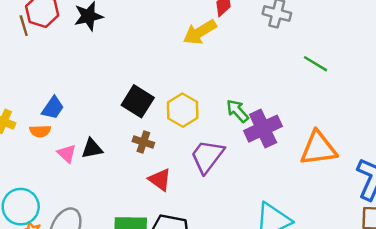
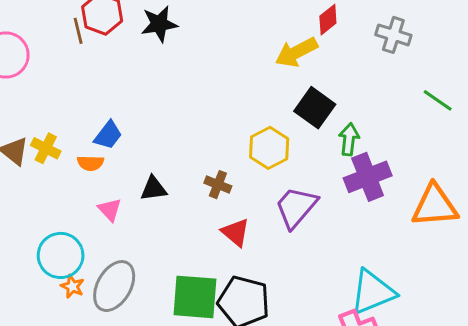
black square: (138, 101) -> (315, 108), moved
green arrow: (237, 111) -> (349, 139), moved, turned 45
pink triangle: (67, 154) -> (110, 210), moved

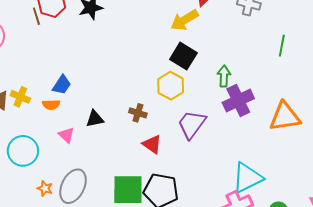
green line: (438, 100) -> (282, 46), turned 70
black square: (315, 108) -> (183, 56), moved
cyan circle: (61, 255) -> (23, 151), moved

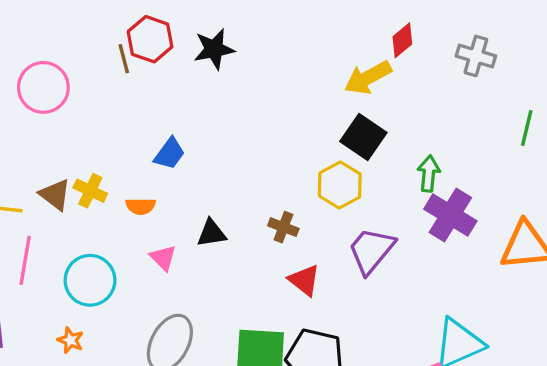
blue trapezoid: (62, 85) -> (169, 154), moved
purple cross: (238, 101) -> (450, 215), turned -36
orange star: (45, 188) -> (70, 340), moved

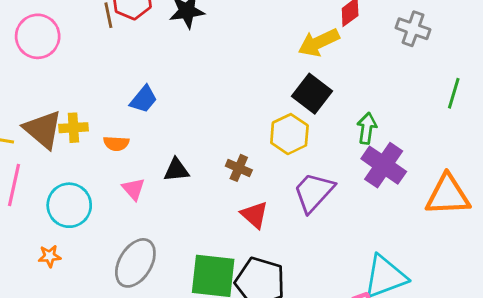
yellow cross: (90, 191) -> (73, 128), turned -32
brown triangle: (55, 195) -> (43, 130), size x1.4
orange star: (70, 340) -> (50, 256), turned -30

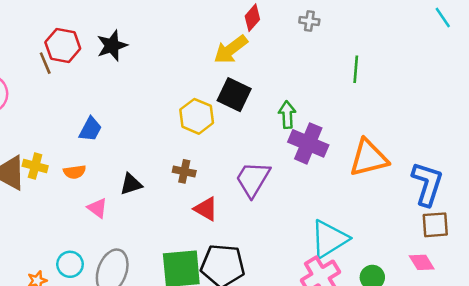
gray cross: (413, 29) -> (309, 21), size x0.7
yellow cross: (73, 128) -> (35, 166), turned 30
yellow hexagon: (289, 134) -> (197, 116), moved
cyan circle: (69, 205) -> (70, 264), moved, size x0.7

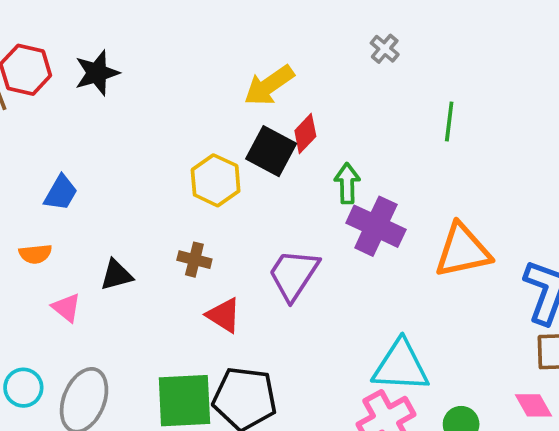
red diamond: (252, 18) -> (305, 134), moved
gray cross: (309, 21) -> (385, 49), turned 30
cyan triangle: (329, 239) -> (401, 366), turned 33

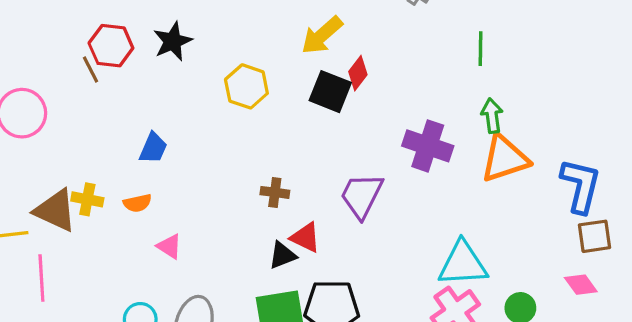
yellow hexagon: (216, 180) -> (246, 86), moved
green arrow: (347, 183) -> (492, 116), moved
black triangle: (116, 275) -> (283, 255), moved

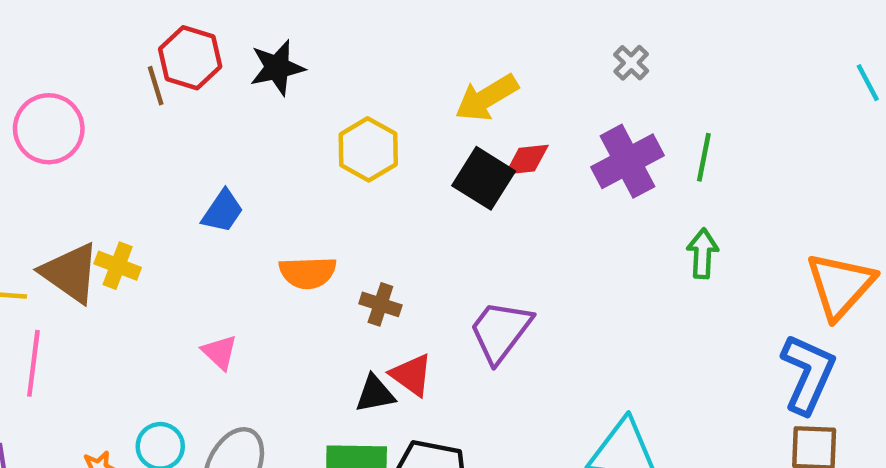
red diamond: (358, 73) -> (527, 160), turned 36
purple cross: (428, 146) -> (628, 161), moved, turned 33
orange triangle: (505, 158) -> (840, 285), moved, turned -40
orange semicircle: (137, 203) -> (308, 273), moved, size x1.4

